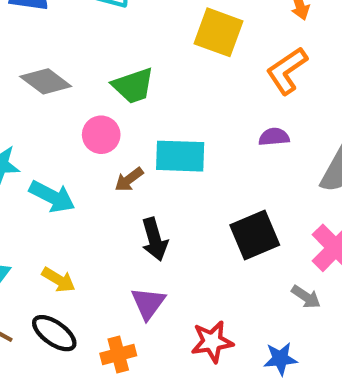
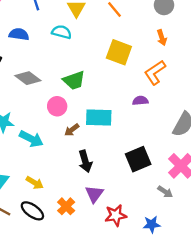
purple semicircle: (274, 137) -> (140, 101), moved
purple triangle: (148, 303) -> (94, 194), moved
orange cross: (118, 354) -> (66, 206), moved, turned -30

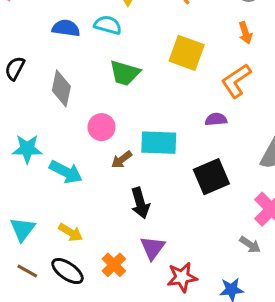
blue semicircle: (19, 34) -> (66, 28), moved
gray diamond: (28, 78) -> (61, 88), turned 65
green trapezoid: (74, 80) -> (125, 73), moved, turned 35
black square: (138, 159) -> (211, 177), moved

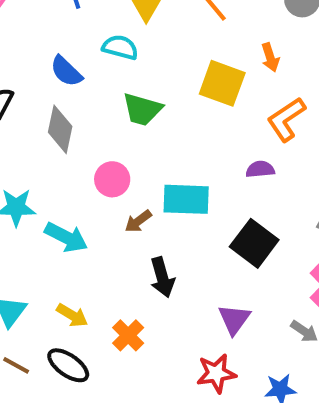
blue semicircle: (66, 28) -> (66, 71), moved, turned -144
orange arrow: (245, 33) -> (270, 57), moved
black square: (211, 177) -> (254, 243), turned -30
purple triangle: (153, 248) -> (234, 319), moved
orange cross: (114, 265) -> (128, 335), moved

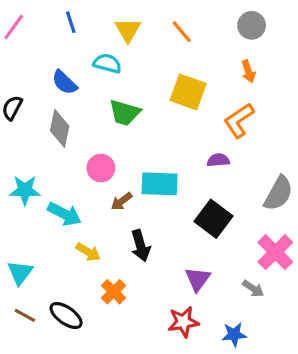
orange arrow: (270, 57) -> (248, 71), moved
yellow arrow: (72, 315) -> (88, 252), moved

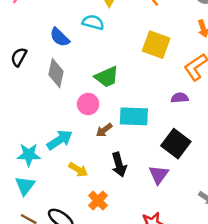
green trapezoid: (125, 113) -> (107, 77), moved, turned -40
cyan star: (25, 190) -> (29, 155), moved
cyan arrow: (64, 214) -> (60, 140), turned -60
purple triangle: (198, 279) -> (159, 175), moved

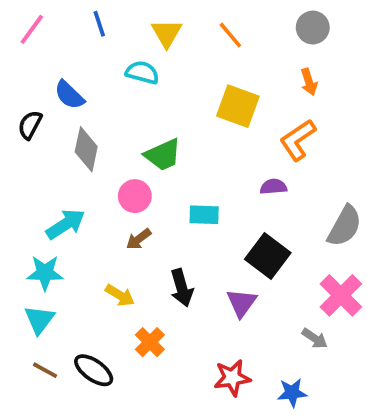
blue semicircle: (60, 37) -> (69, 95), moved
cyan rectangle: (134, 116) -> (204, 215), size x0.7
brown arrow: (104, 130) -> (139, 239), moved
cyan arrow: (60, 140) -> (66, 224), moved

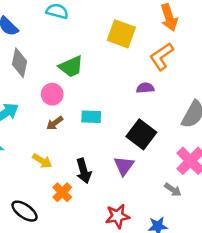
orange arrow: (309, 82) -> (169, 17), size x1.5
cyan rectangle: (204, 215) -> (91, 117), moved
black arrow: (182, 288) -> (84, 171), moved

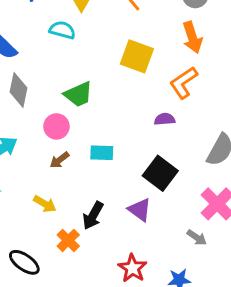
purple triangle: (124, 166) -> (140, 210), turned -30
black arrow: (84, 171) -> (93, 216), turned 45
red star: (118, 216) -> (132, 268), turned -30

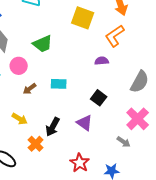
pink circle: (56, 126) -> (19, 66), moved
black square: (160, 173) -> (99, 98), size x0.7

